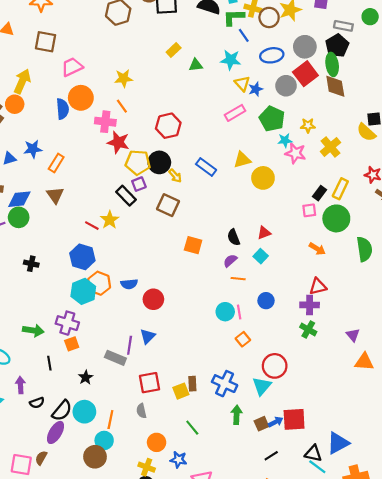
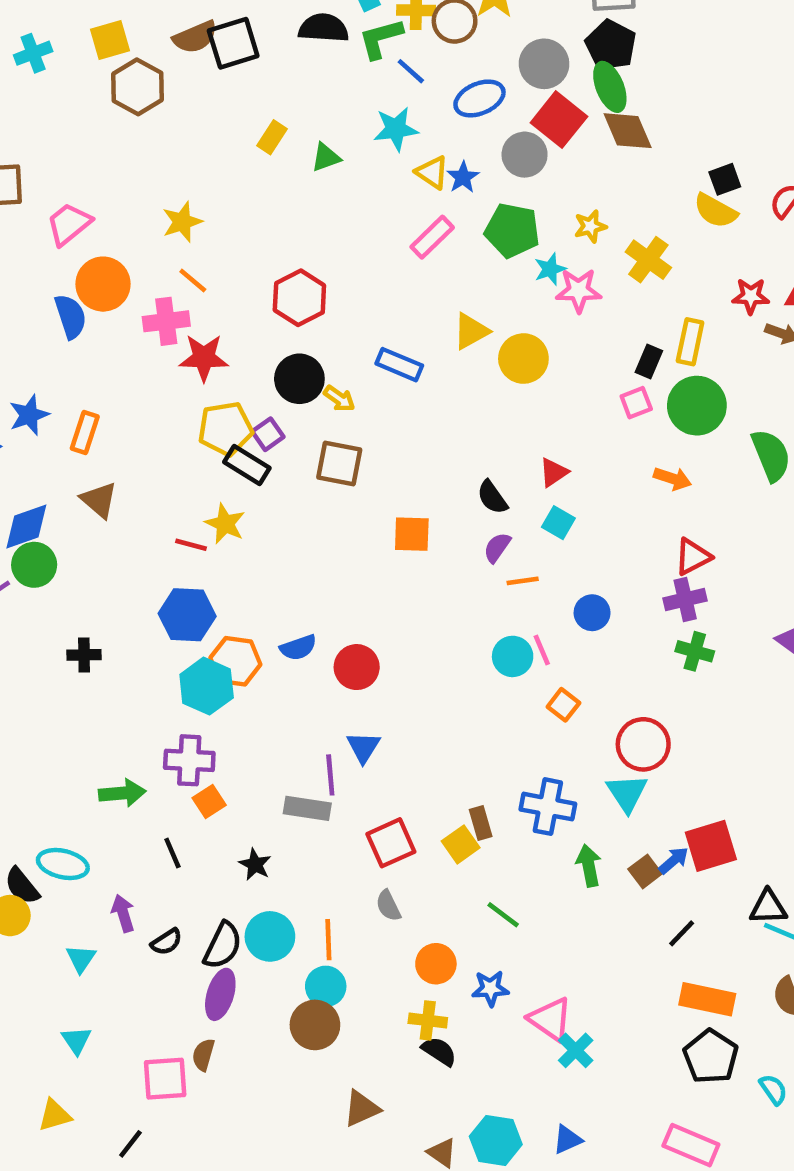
yellow pentagon: (138, 162) -> (225, 429), moved

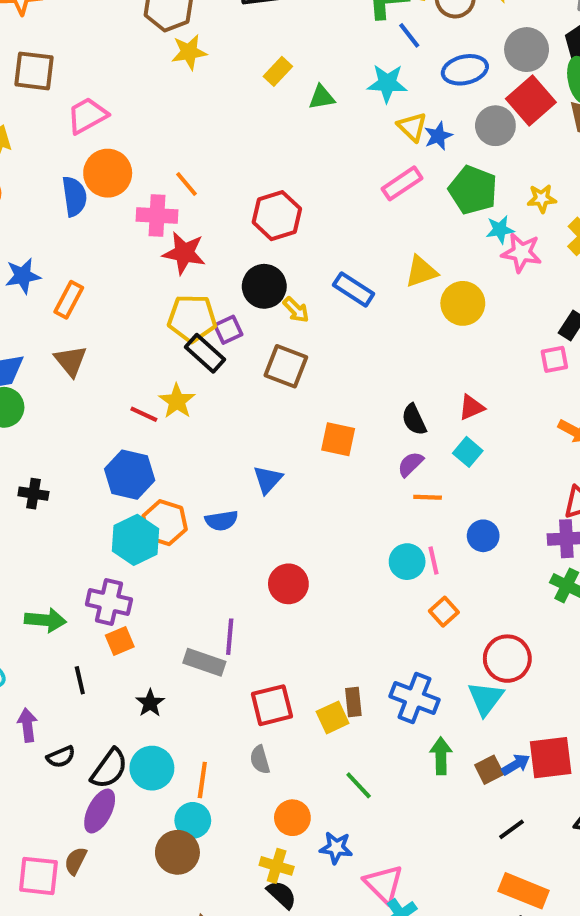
yellow star: (182, 222) -> (189, 52), moved
red circle: (357, 667) -> (288, 584), moved
blue triangle: (363, 747) -> (268, 479), moved

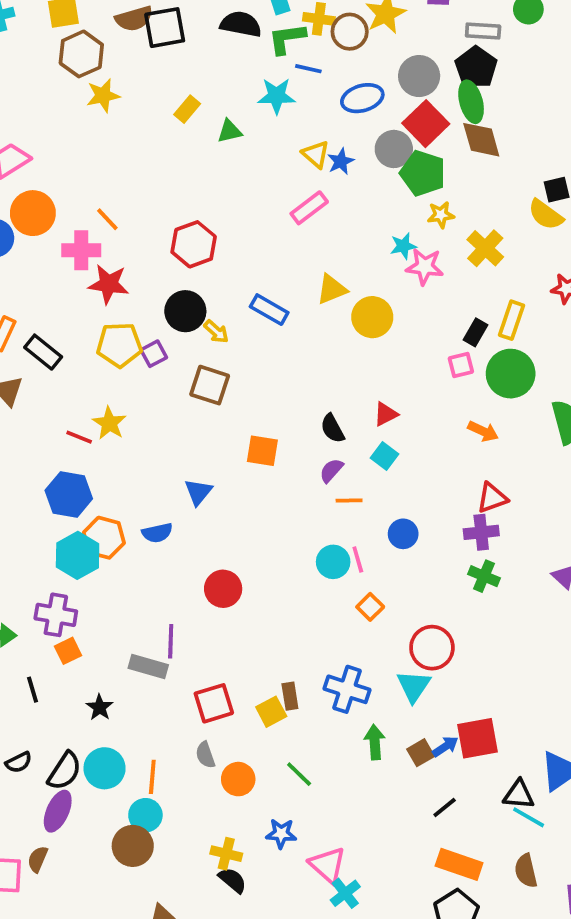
blue line: (409, 35) -> (308, 69), turned -36
cyan star: (387, 83) -> (277, 96), moved
green pentagon: (473, 190) -> (423, 173), moved
black rectangle: (205, 353) -> (43, 352), moved
orange circle: (292, 818) -> (238, 779), moved

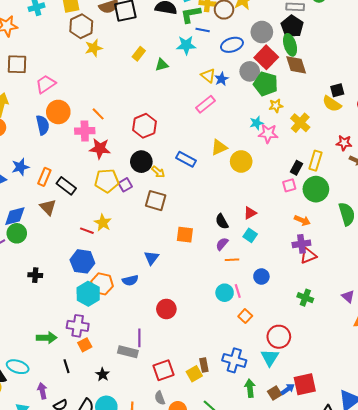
purple cross: (481, 532) -> (301, 244), moved

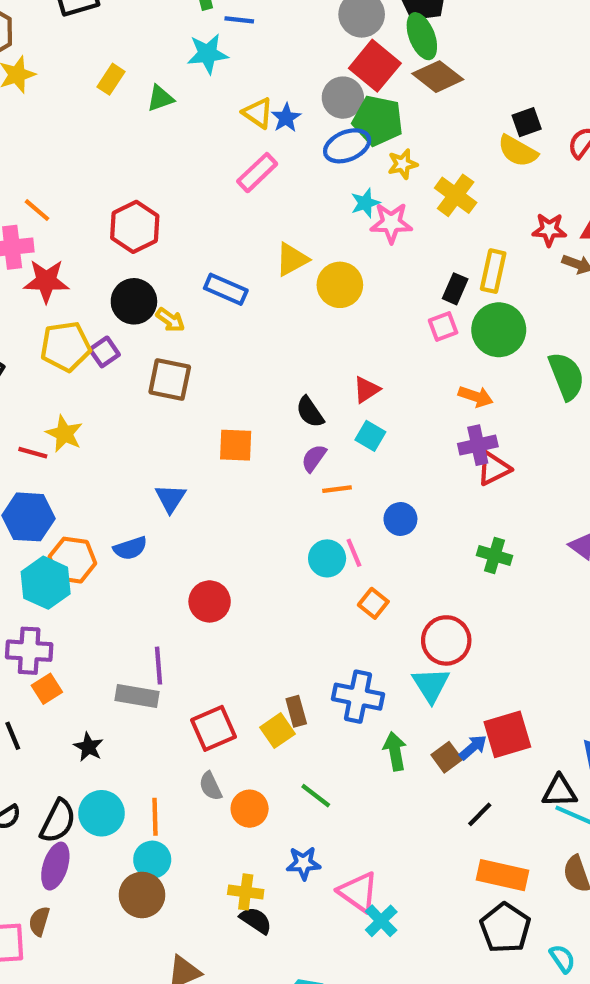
blue ellipse: (232, 45) -> (347, 146), moved
brown diamond: (296, 65) -> (438, 77), turned -30

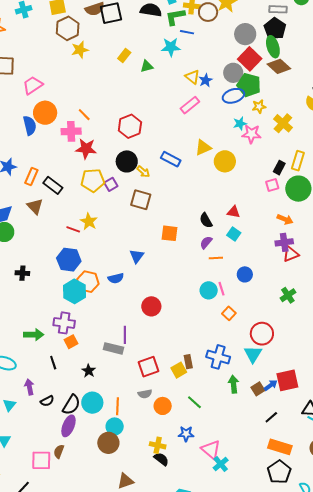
red triangle: (366, 390) -> (234, 212), turned 40
green cross: (494, 555) -> (288, 295), turned 35
gray semicircle: (210, 786) -> (145, 394), turned -80

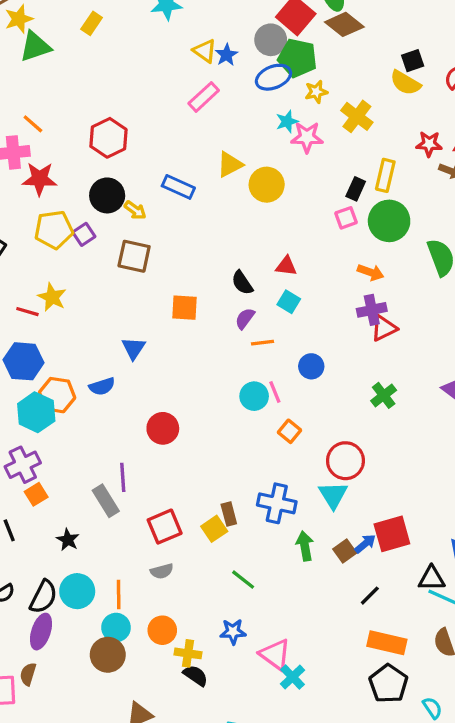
green triangle: (147, 66) -> (35, 47), moved, size x1.5
purple cross: (64, 323) -> (23, 465), turned -30
gray rectangle: (113, 348) -> (106, 501), turned 48
orange circle: (163, 406) -> (162, 630), moved

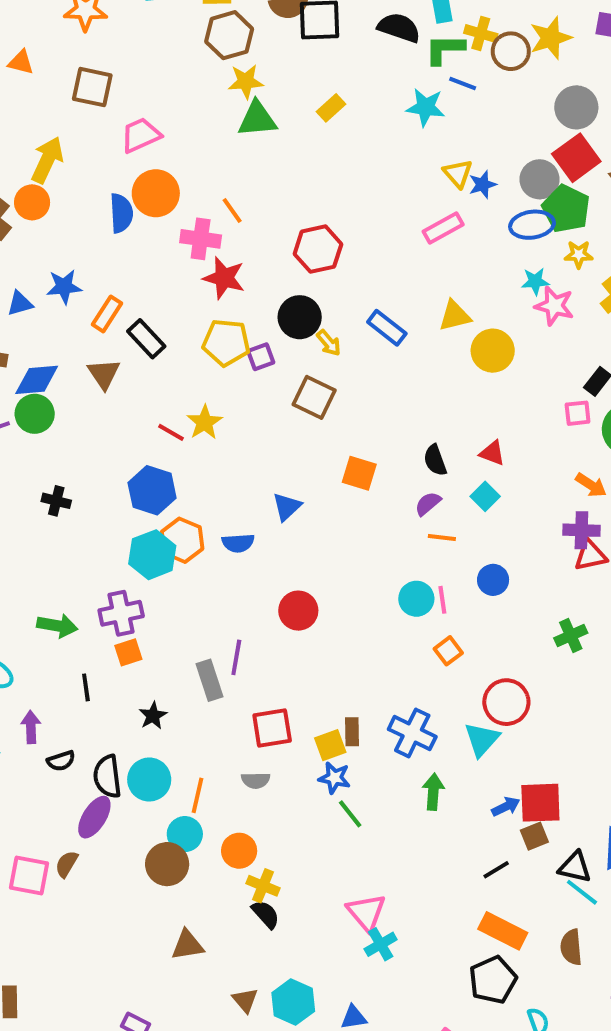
brown square: (345, 551) -> (534, 836), moved
black semicircle: (43, 597) -> (107, 776), turned 132
blue star: (233, 632) -> (334, 778), moved

